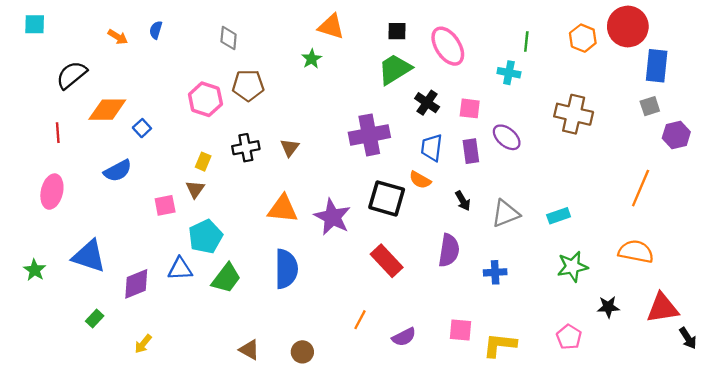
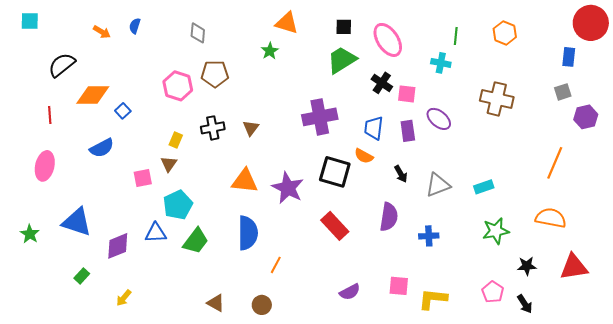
red circle: (628, 26) -> (591, 23), moved
blue rectangle: (657, 66) -> (569, 57), size x0.7
black cross: (427, 103) -> (382, 83), moved
orange line: (360, 320) -> (276, 265), moved
black arrow: (688, 338) -> (525, 304), moved

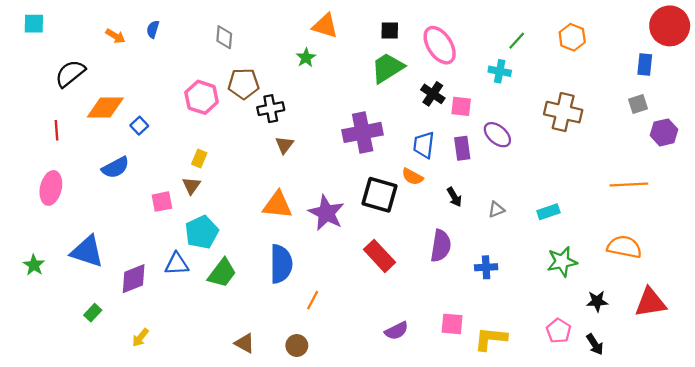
green line: (456, 36) -> (517, 41), turned 36
black cross: (213, 128) -> (271, 109), moved
orange line: (555, 163) -> (629, 185), turned 64
gray triangle: (438, 185) -> (496, 209), size x0.6

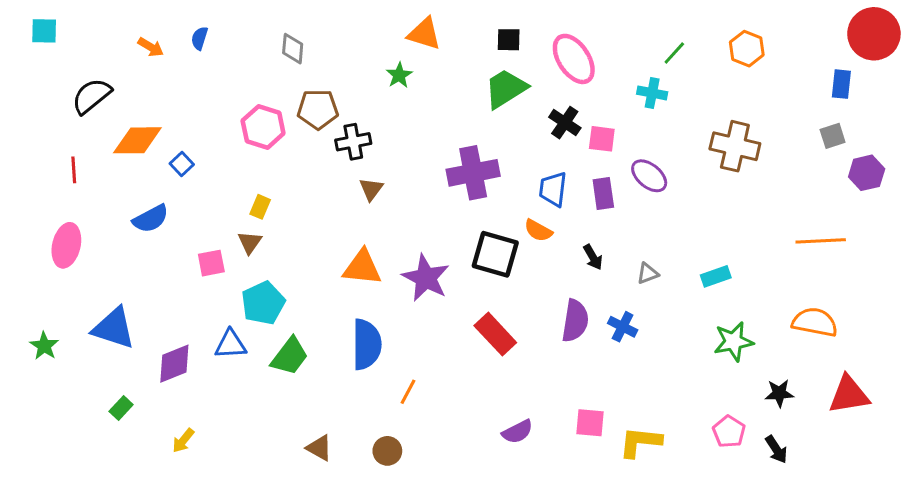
blue cross: (486, 267) -> (623, 327), moved, turned 30

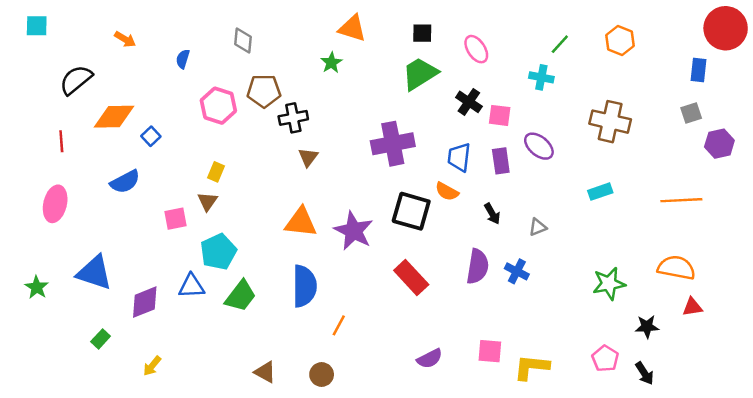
blue semicircle: (199, 38) -> (183, 59), moved
pink ellipse: (574, 59) -> (476, 49), size x0.7
cyan rectangle: (716, 276) -> (600, 192), moved
red triangle: (849, 395) -> (692, 307), moved, size x0.6

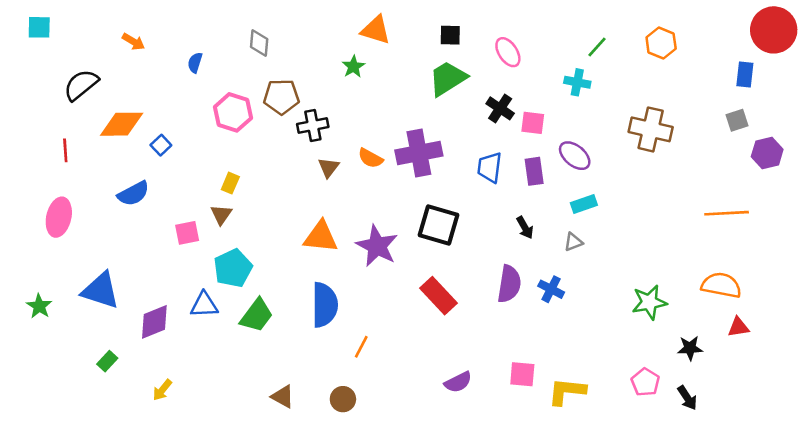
orange semicircle: (447, 192) -> (370, 158), moved
cyan rectangle: (600, 192) -> (584, 204), moved

